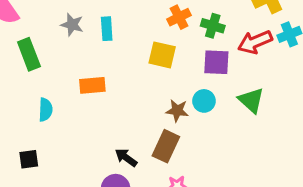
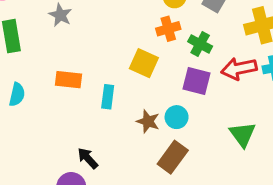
cyan rectangle: (107, 29) -> (108, 97), moved
green triangle: (251, 100) -> (243, 134), moved
brown rectangle: (166, 146) -> (173, 157), moved

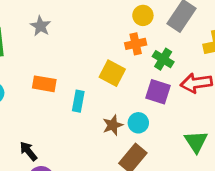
brown star: (148, 121) -> (113, 125), turned 30
black arrow: (88, 158) -> (28, 151), moved

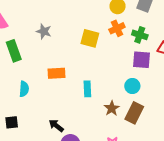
yellow square: (112, 73) -> (90, 38), moved
cyan rectangle: (78, 101) -> (87, 89), moved
brown star: (113, 125) -> (112, 108), moved

